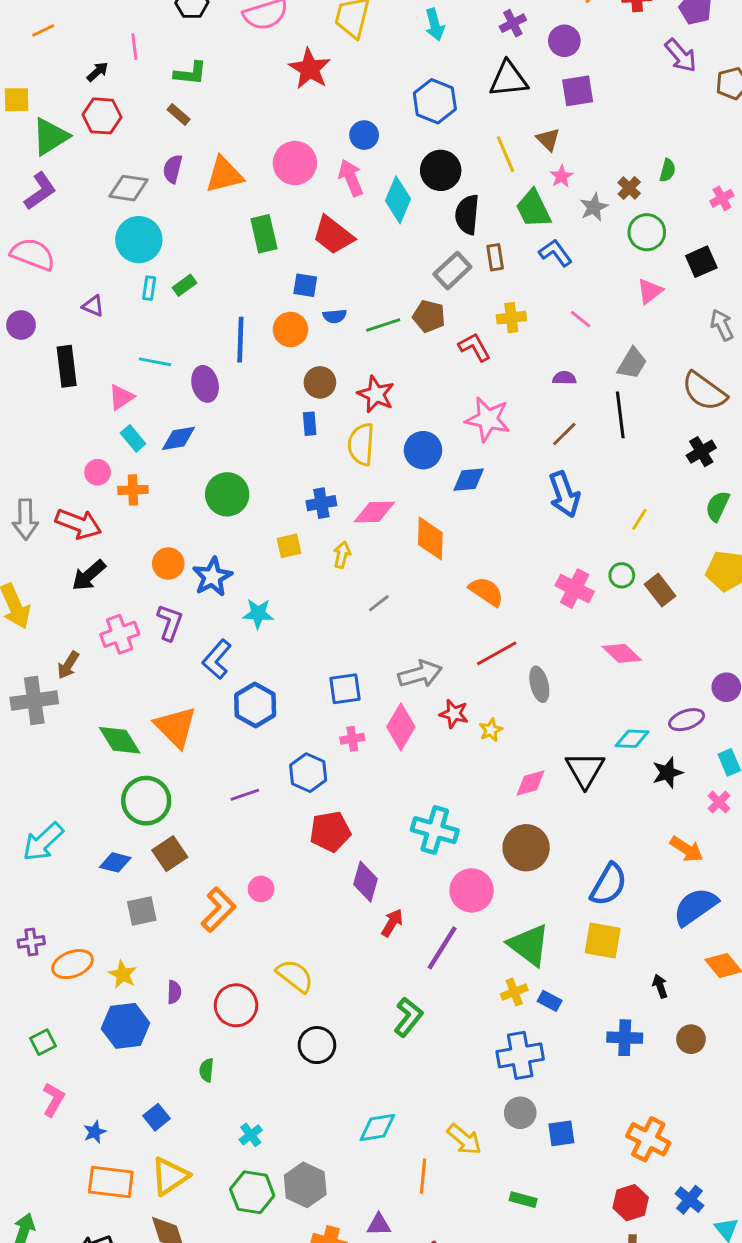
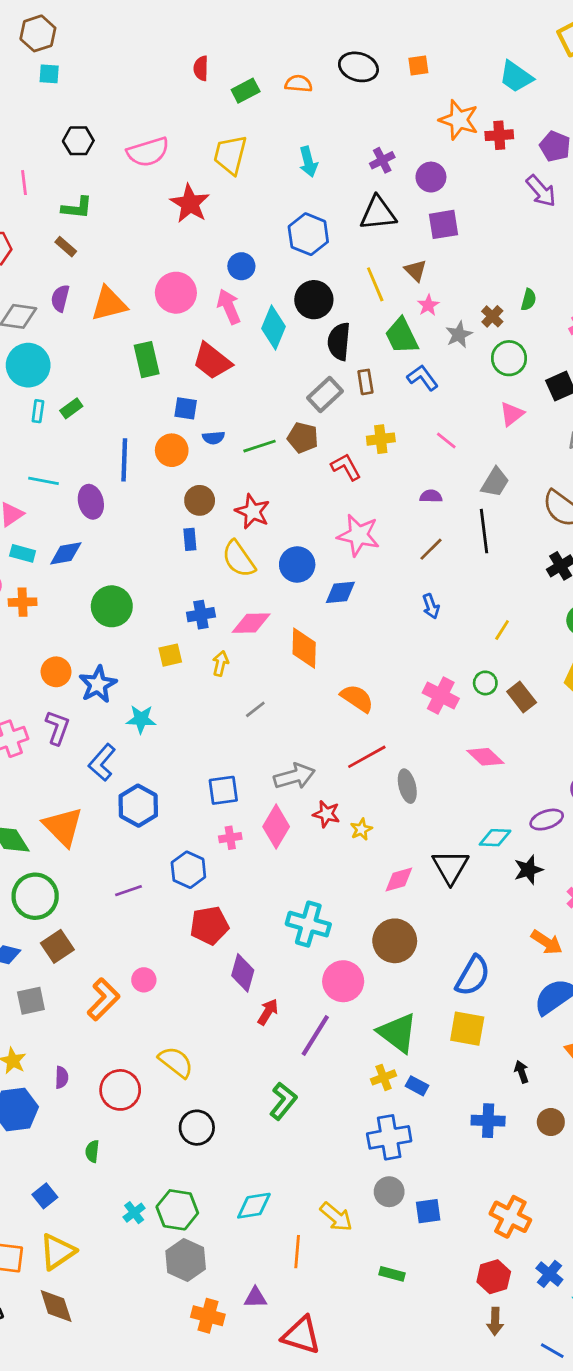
cyan rectangle: (133, 438) -> (23, 553), turned -35
yellow semicircle: (361, 444) -> (239, 559), turned -39
blue arrow: (564, 494) -> (431, 606), size x0.6
green hexagon: (252, 1192) -> (177, 1210), moved

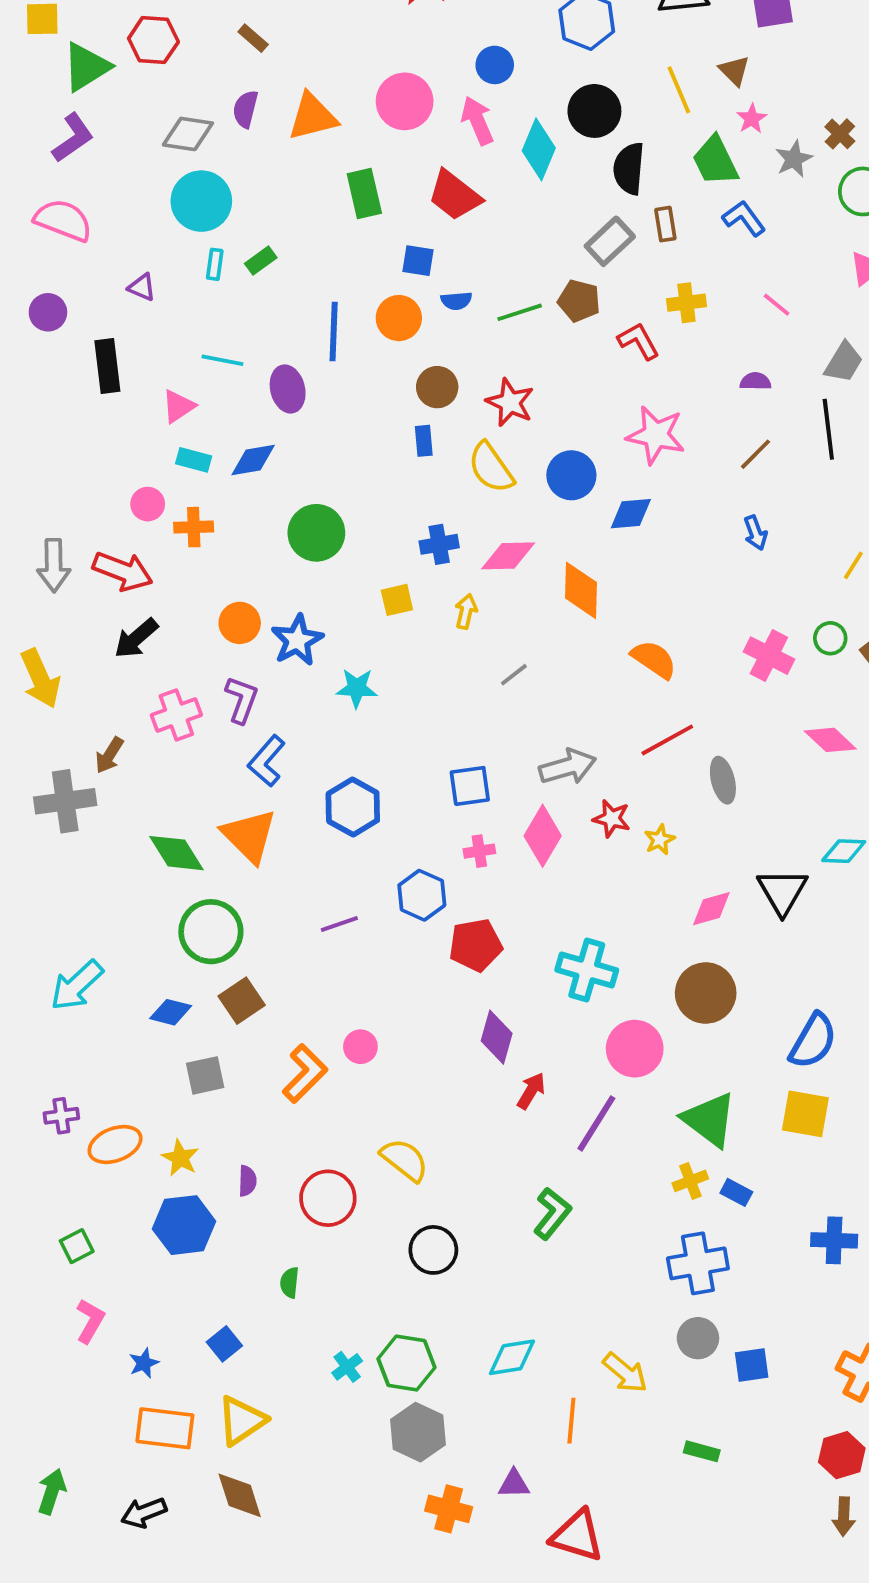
blue L-shape: (102, 762) -> (267, 761), moved
red pentagon: (209, 925) -> (476, 945), moved

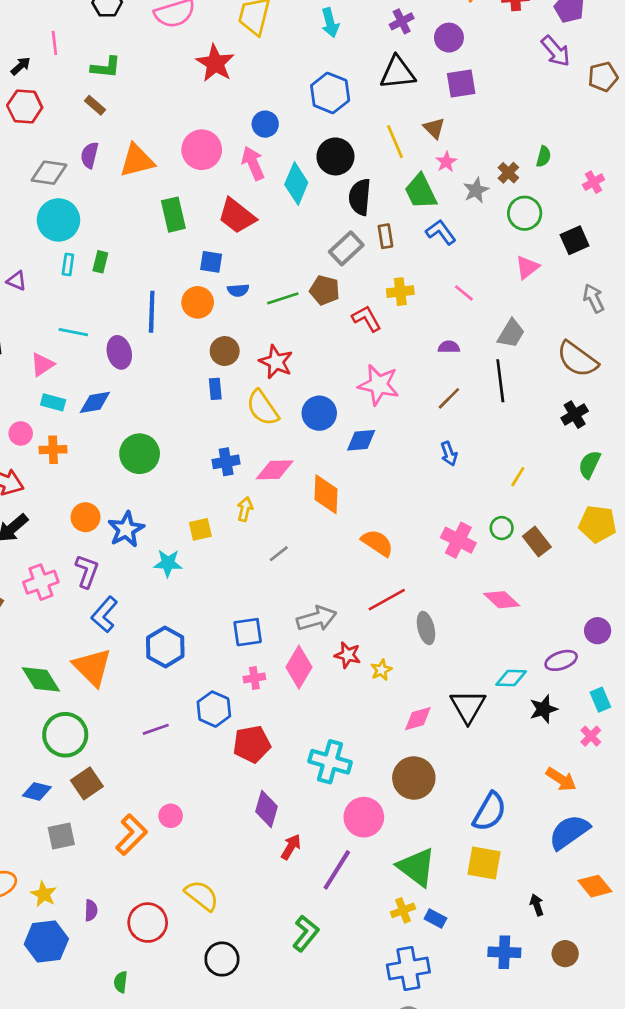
green rectangle: (261, 261) -> (100, 262), turned -40
yellow square: (397, 600) -> (200, 529), moved

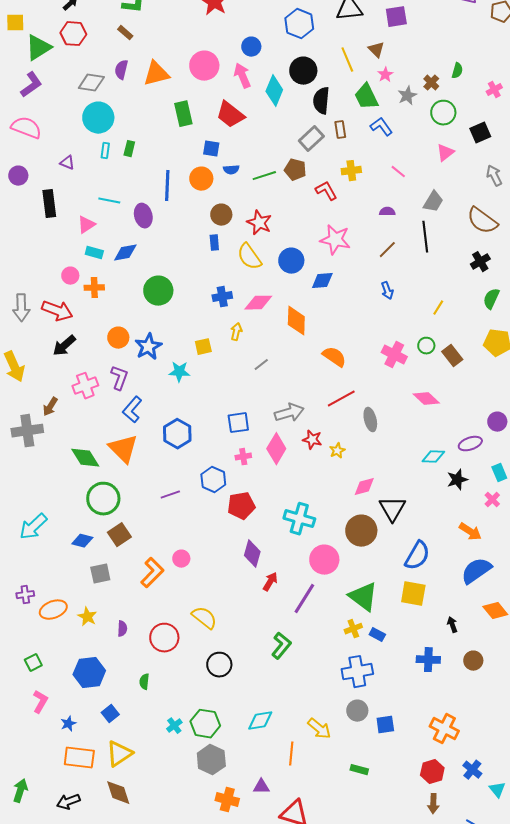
black triangle: (468, 706) -> (392, 509), moved
blue hexagon: (46, 941) -> (89, 673), moved

